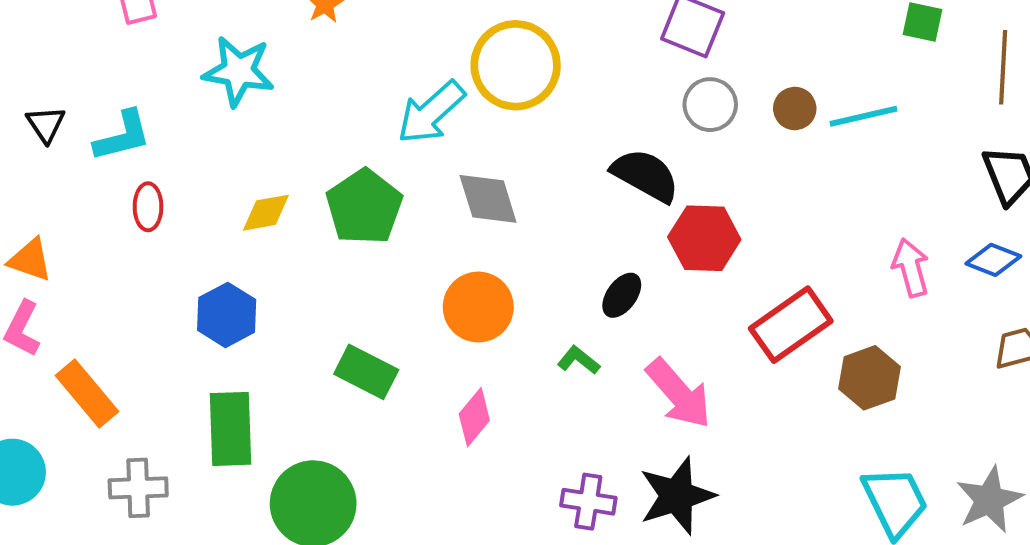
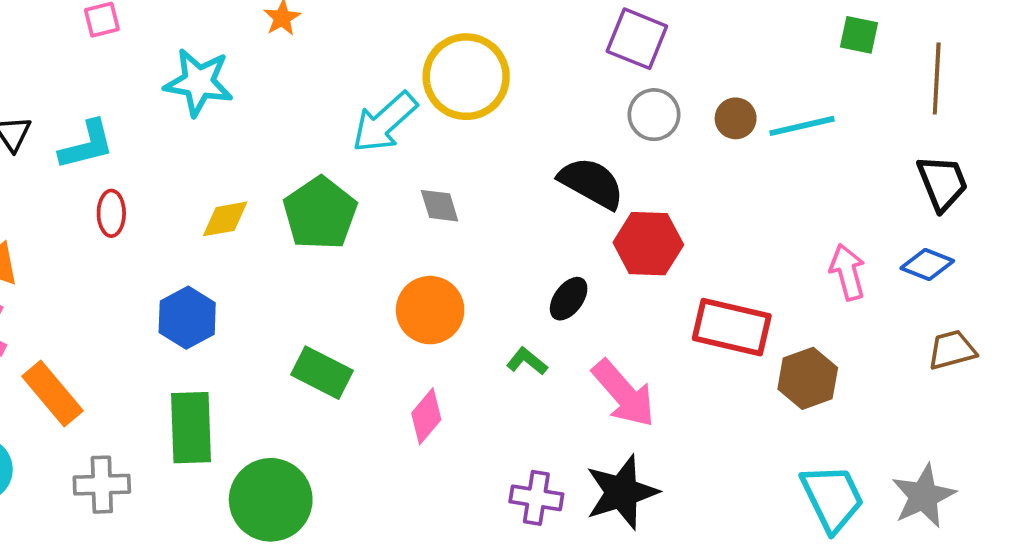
gray diamond: (488, 199) -> (440, 206), size x0.7
red rectangle: (791, 325) -> (732, 327), turned 48

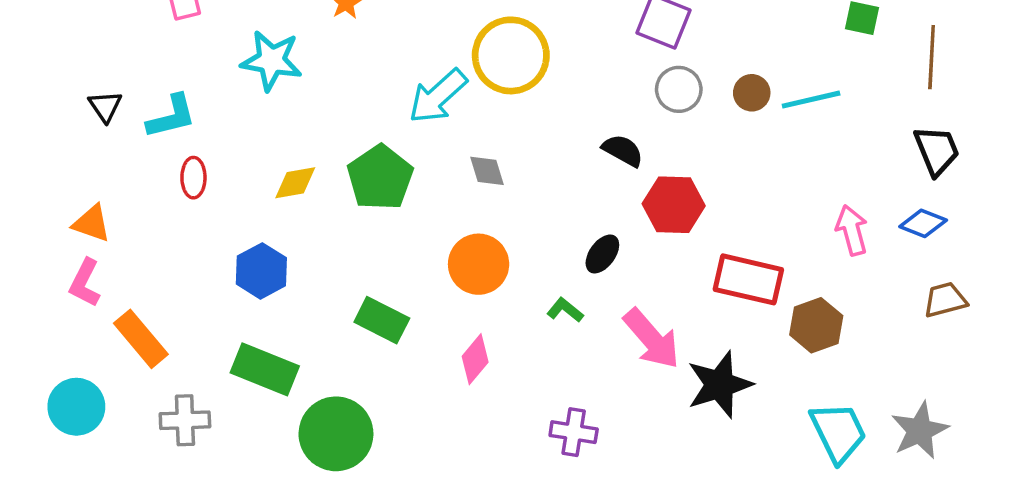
black semicircle: (591, 183) -> (623, 150), size x0.7
green rectangle: (191, 428) -> (265, 369), turned -66
black star: (622, 492) -> (719, 385), moved

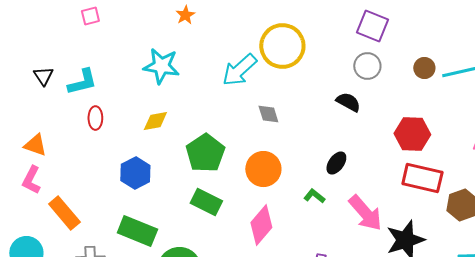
cyan star: (271, 61) -> (161, 66), moved
gray circle: (679, 89) -> (367, 66), moved
green pentagon: (380, 178) -> (205, 153), moved
red hexagon: (674, 205) -> (412, 134), moved
pink diamond: (475, 359) -> (261, 225), size x1.4

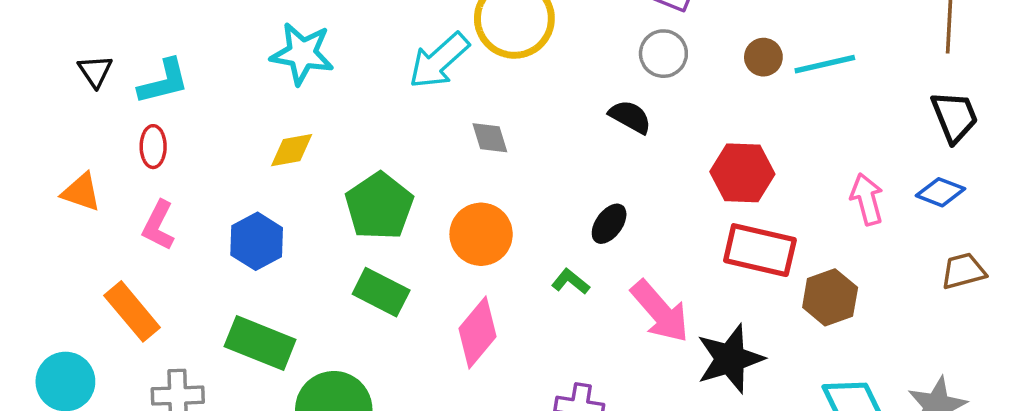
red ellipse: (95, 118) -> (153, 147), moved
pink L-shape: (31, 180) -> (158, 225), moved

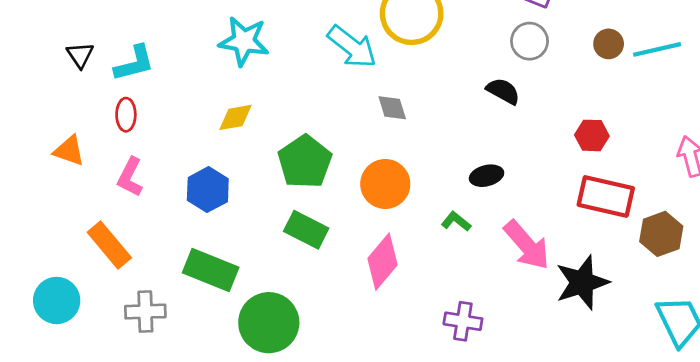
cyan arrow: (439, 61) -> (352, 47), turned -100
red hexagon: (742, 173) -> (592, 135), size x0.7
black ellipse: (609, 224) -> (487, 176), turned 40

